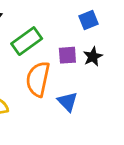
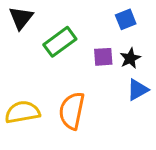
orange semicircle: (38, 79) -> (72, 111), moved
blue triangle: (67, 102) -> (138, 90), moved, turned 45

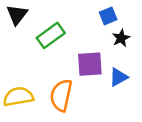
purple square: (103, 57) -> (90, 64), moved, size x1.5
black star: (130, 58) -> (121, 38), moved

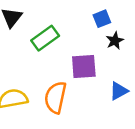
blue triangle: (118, 77) -> (119, 91), moved

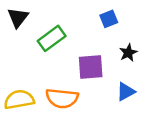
black star: (115, 41) -> (128, 53), moved
orange semicircle: (55, 97) -> (62, 98), turned -96

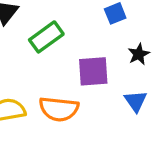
blue triangle: (126, 92) -> (136, 101), turned -36

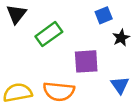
black star: (139, 54) -> (121, 38), moved

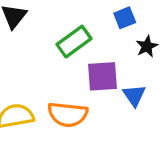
green rectangle: (49, 34) -> (74, 42), moved
blue triangle: (120, 85) -> (134, 95), moved

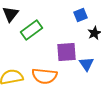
green rectangle: (74, 42) -> (31, 30), moved

